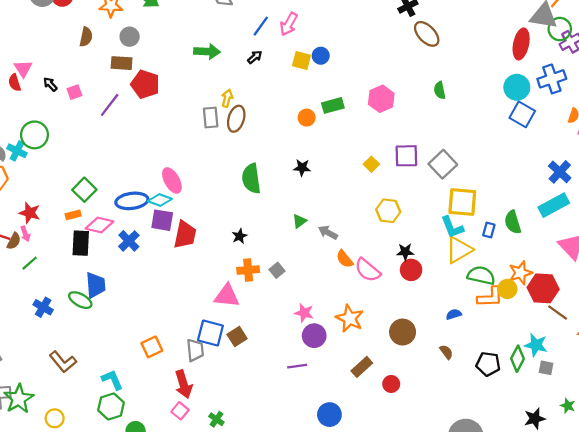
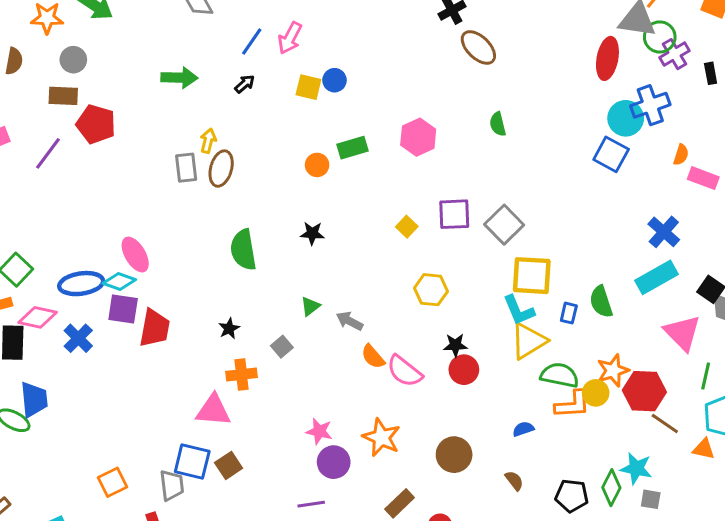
cyan circle: (517, 87) -> (626, 118), moved
gray square: (277, 270) -> (282, 347), moved

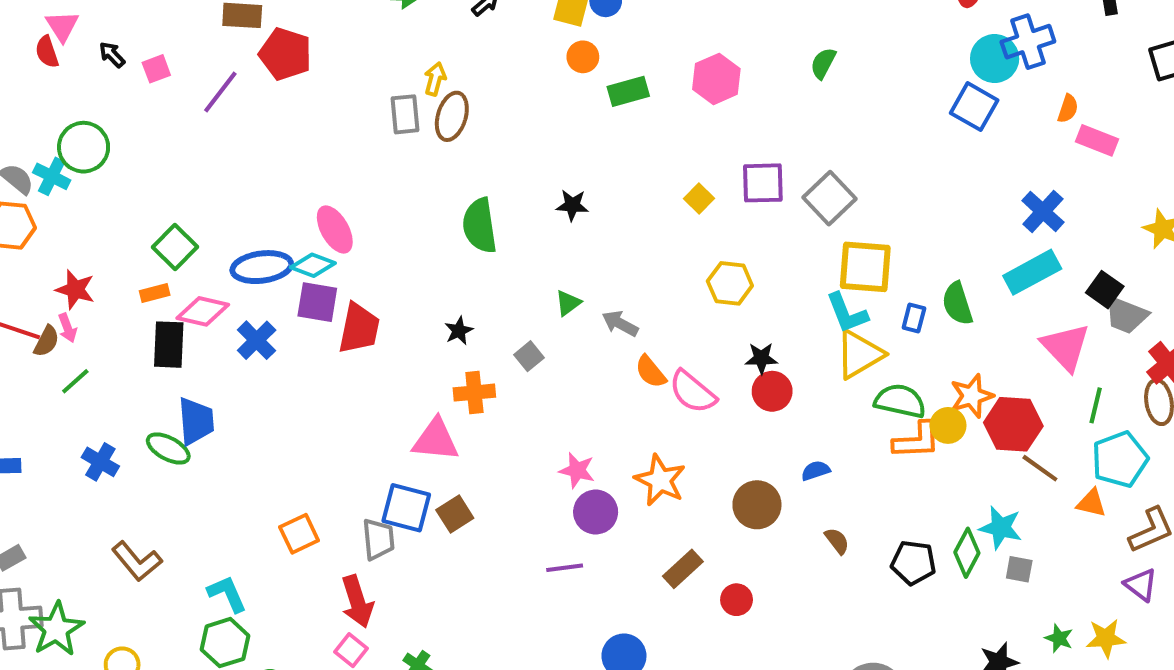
green semicircle: (498, 124) -> (823, 63), turned 40
orange circle: (317, 165) -> (583, 57), moved
blue semicircle: (523, 429) -> (816, 471), moved

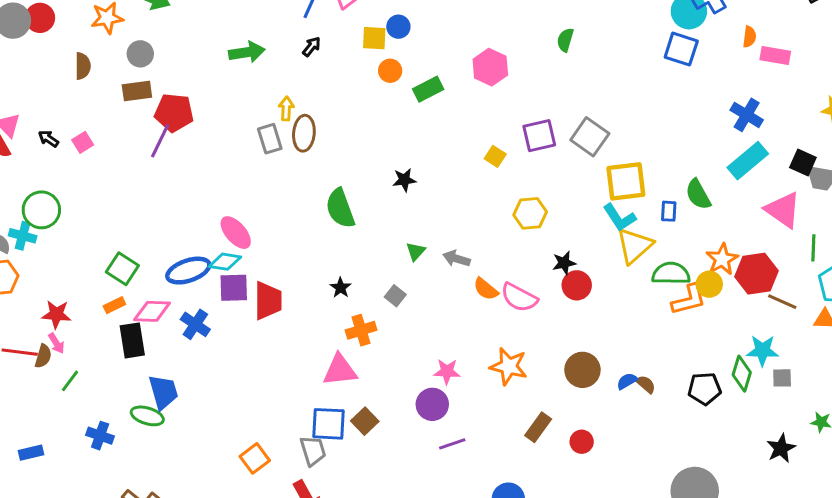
purple line: (220, 92) -> (160, 141), moved
blue semicircle: (816, 471) -> (627, 381), moved
purple circle: (596, 512) -> (432, 404), moved

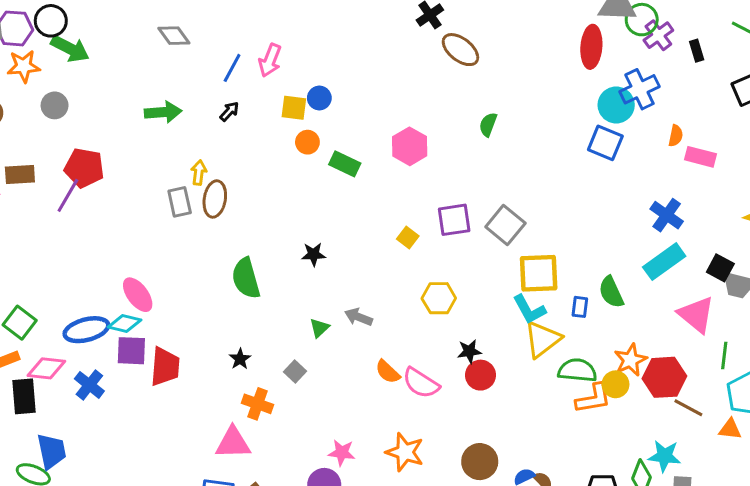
green rectangle: (428, 89) -> (345, 164), turned 48
brown rectangle: (137, 91) -> (20, 175), moved
gray arrow: (457, 259) -> (359, 317), moved
orange cross: (361, 330) -> (258, 404), turned 32

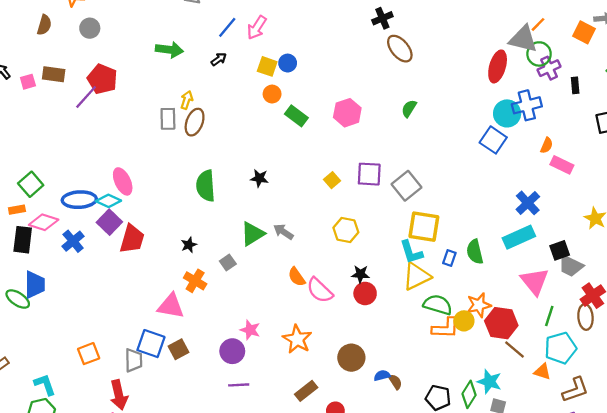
black square: (720, 268) -> (560, 250), turned 30
green triangle: (319, 328) -> (253, 234), size x1.6
purple square: (131, 351) -> (109, 222), turned 30

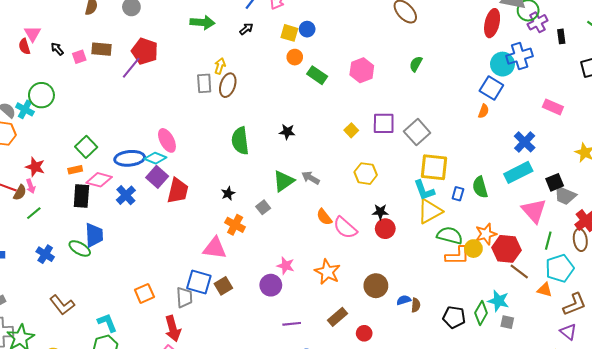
orange semicircle: (547, 145) -> (484, 111), moved
brown semicircle: (395, 382) -> (416, 305), turned 40
purple line: (239, 385) -> (292, 324), moved

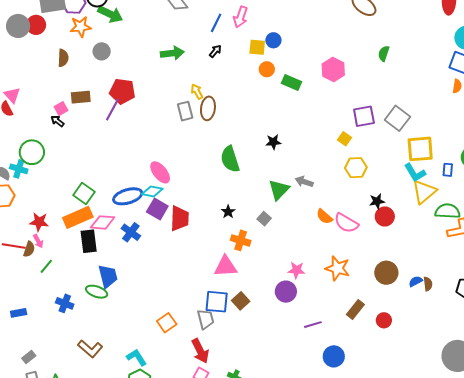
black arrow: (57, 49) -> (57, 121), moved
yellow arrow: (220, 66) -> (197, 92), turned -35
yellow square: (351, 130) -> (344, 139), moved
orange rectangle: (75, 170) -> (78, 217), size x2.0

